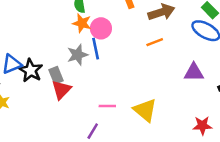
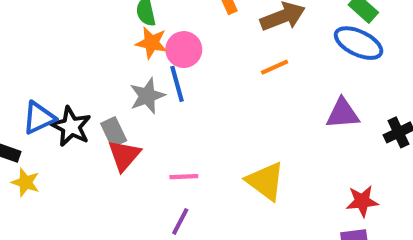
pink line: (107, 106) -> (184, 177), moved

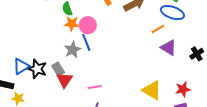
orange line: (275, 67) -> (158, 29), moved
purple triangle: (343, 114) -> (169, 48), turned 42
yellow triangle: (265, 181) -> (152, 90), moved

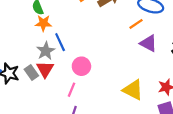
pink circle: (88, 25) -> (81, 66), moved
red triangle: (64, 80) -> (45, 69), moved
pink line: (95, 87) -> (72, 90), turned -56

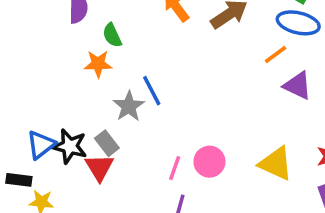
orange star: (43, 23) -> (98, 64), moved
pink circle: (81, 66) -> (209, 162), moved
red triangle: (45, 69) -> (99, 167), moved

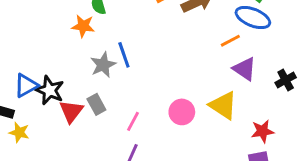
gray rectangle: (107, 143) -> (96, 104), moved
pink circle: (209, 162) -> (182, 112), moved
yellow triangle: (276, 164) -> (223, 105), moved

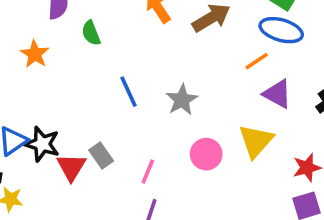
orange star: (83, 26) -> (35, 54), moved, turned 30
gray star: (103, 65) -> (182, 100), moved
yellow triangle: (223, 105) -> (256, 141), turned 44

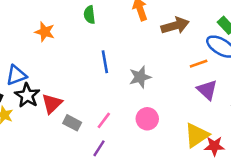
orange star: (35, 54) -> (45, 32), moved, turned -30
yellow triangle: (256, 141) -> (197, 135), moved
black star: (42, 144) -> (27, 95), moved
gray rectangle: (101, 156) -> (72, 123), moved, turned -42

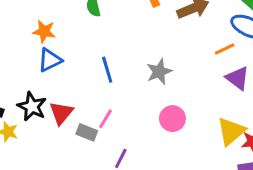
blue line: (105, 62) -> (107, 70), moved
blue triangle: (16, 75) -> (50, 60), moved
pink line: (104, 120) -> (105, 119), moved

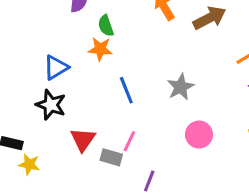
orange star: (44, 31) -> (100, 49), moved
blue triangle: (50, 60) -> (56, 67), moved
black star: (32, 107) -> (51, 105), moved

